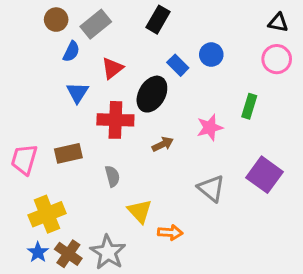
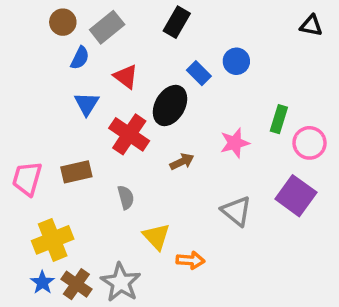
pink circle: (277, 59) -> (310, 143), moved
red triangle: (112, 68) -> (126, 77), turned -45
red cross: (115, 120) -> (129, 134), turned 32

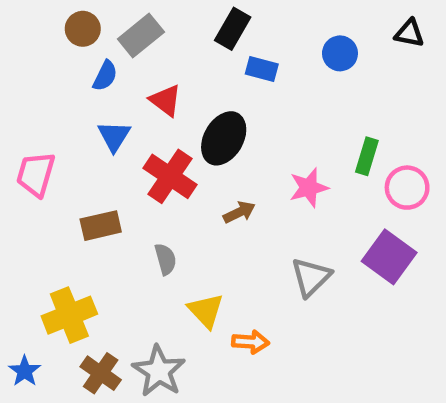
blue circle: (236, 61) -> (340, 53), moved
blue rectangle: (199, 73) -> (262, 69), moved, turned -30
pink trapezoid: (27, 179) -> (36, 174), moved
gray triangle: (236, 211) -> (311, 277), turned 36
blue star: (42, 282) -> (25, 371), moved

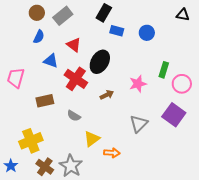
blue circle: (340, 53) -> (147, 33), moved
blue semicircle: (105, 76) -> (39, 37), moved
blue triangle: (114, 136) -> (51, 61), turned -42
gray semicircle: (166, 259) -> (74, 116), turned 136
yellow triangle: (206, 311) -> (92, 139), turned 36

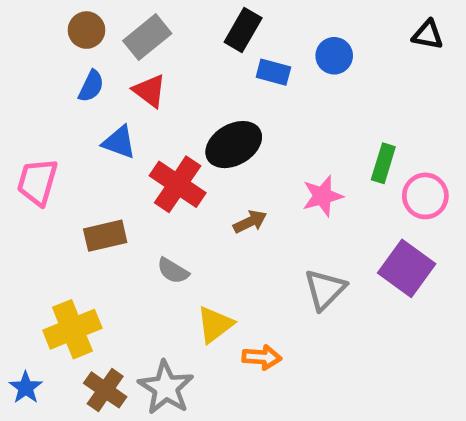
blue circle: (147, 33) -> (334, 56), moved
red triangle: (74, 45) -> (150, 91), moved
black ellipse: (100, 62) -> (234, 145), turned 30

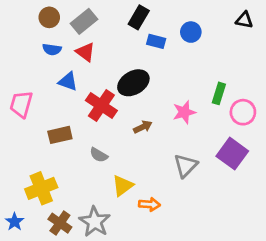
blue semicircle: (91, 86) -> (52, 49), turned 72

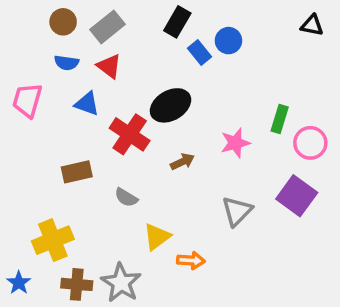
blue circle: (191, 32) -> (228, 41), moved
blue rectangle: (156, 41) -> (199, 53), turned 36
pink trapezoid: (21, 104) -> (27, 100), moved
brown cross: (60, 223) -> (77, 284), turned -30

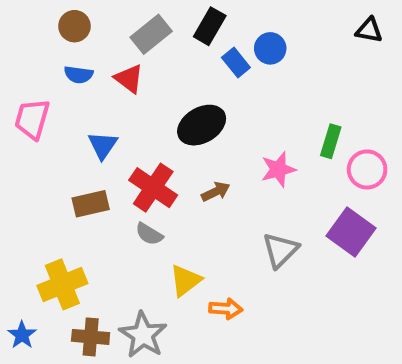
gray rectangle: (107, 27) -> (151, 34), moved
blue triangle: (87, 104) -> (103, 145), moved, turned 44
red cross: (130, 134) -> (153, 188), moved

